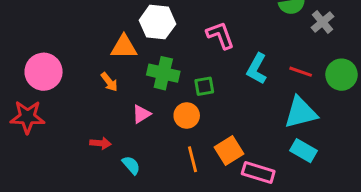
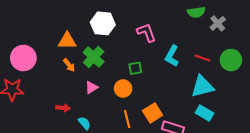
orange triangle: (124, 47) -> (67, 41), moved
green cross: (163, 73) -> (94, 57), moved, turned 30

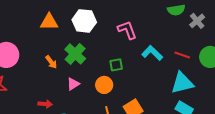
orange triangle: (67, 41) -> (49, 22), moved
cyan L-shape: (172, 56) -> (152, 53), turned 105

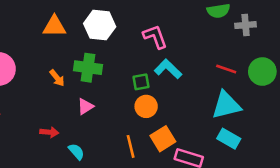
gray cross: (197, 21) -> (246, 25), turned 35
cyan L-shape: (152, 53) -> (168, 69), moved
green cross: (75, 54) -> (88, 68), turned -35
orange circle: (104, 85) -> (146, 106), moved

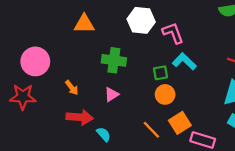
white hexagon: (100, 25) -> (141, 20), moved
orange arrow: (57, 78) -> (72, 88), moved
red arrow: (49, 132) -> (80, 117), size x1.6
orange line: (131, 146) -> (151, 130), turned -30

